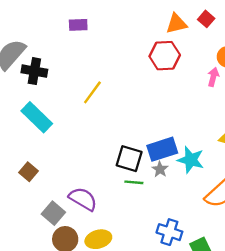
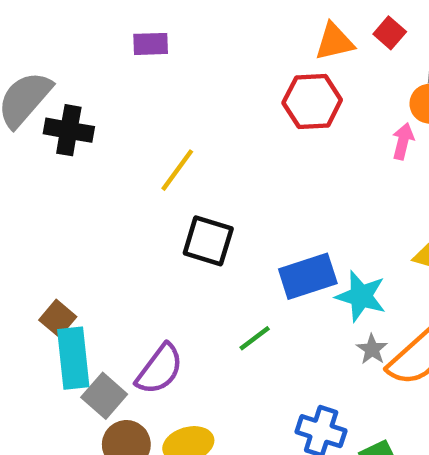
cyan rectangle: (37, 117) -> (73, 358), moved, turned 40
black square: (129, 159) -> (208, 241), moved
gray star: (160, 169) -> (372, 349), moved
green line: (134, 182) -> (255, 338), turned -42
purple semicircle: (83, 199) -> (160, 369), turned 96

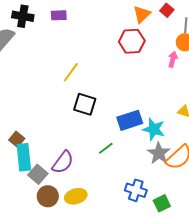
orange triangle: (334, 42) -> (142, 14), turned -30
black cross: (69, 130) -> (23, 16), moved
gray star: (372, 349) -> (159, 153), size x1.6

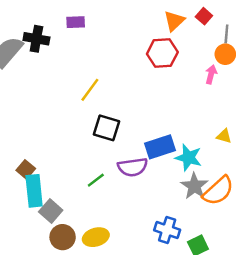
black cross: (23, 16) -> (36, 39), moved
green line: (106, 148) -> (96, 180), moved
purple semicircle: (63, 162) -> (133, 167), moved, turned 45

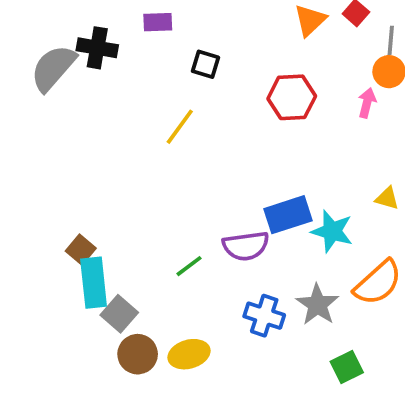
red hexagon: (162, 53) -> (292, 97), moved
black square: (107, 128) -> (205, 64), moved, size x0.7
gray star: (194, 186) -> (317, 305), moved
blue cross: (167, 230) -> (264, 316), moved

